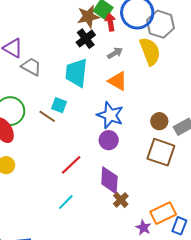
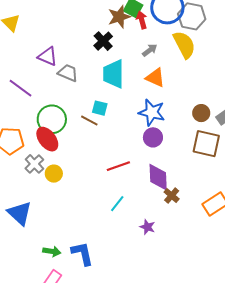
black cross: (86, 39) -> (103, 41), moved
red line: (71, 165) -> (118, 166), turned 30
purple star: (143, 228) -> (147, 227), moved

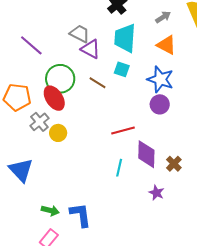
purple triangle: (48, 56) -> (91, 49), moved
cyan square: (100, 108) -> (122, 69), moved
purple diamond: (158, 177) -> (146, 154), moved
cyan line: (117, 204) -> (119, 168), turned -30
purple star: (147, 227) -> (156, 193), moved

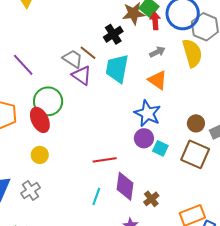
cyan square: (122, 69) -> (160, 148), moved
brown line: (97, 83) -> (88, 53), moved
gray cross: (39, 122) -> (31, 190), moved

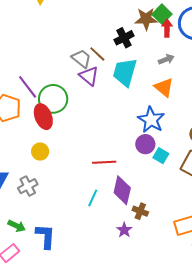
purple line: (23, 65) -> (28, 87), moved
brown cross: (151, 199) -> (140, 211), moved, turned -35

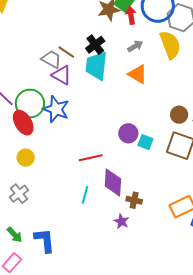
black cross: (124, 38) -> (95, 45), moved
blue star: (151, 120) -> (56, 109), moved
green arrow: (17, 226) -> (15, 235), turned 30

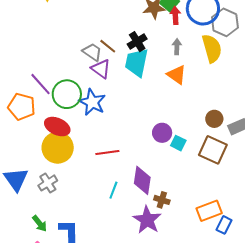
gray arrow: (135, 46) -> (177, 47), turned -63
red ellipse: (23, 123) -> (57, 127), moved, turned -40
yellow circle: (26, 158) -> (58, 148), size x1.8
red line: (91, 158) -> (107, 153), moved
purple star: (121, 221) -> (147, 220), size x1.8

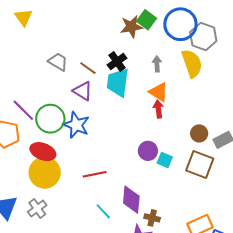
red arrow: (175, 15) -> (158, 109), moved
gray trapezoid: (92, 52) -> (58, 62), moved
cyan line: (113, 190) -> (103, 211), turned -60

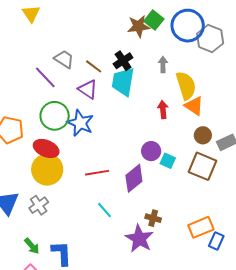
yellow semicircle: (192, 63) -> (186, 86), moved
orange triangle: (159, 92) -> (194, 106), moved
purple line: (23, 110) -> (45, 77), moved
purple diamond: (131, 200) -> (134, 178), moved, turned 44

